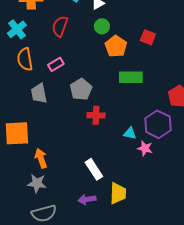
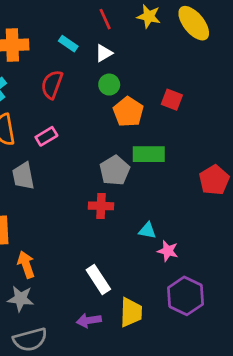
gray pentagon: (81, 89) -> (115, 170), moved
purple hexagon: (158, 124) -> (186, 296), moved

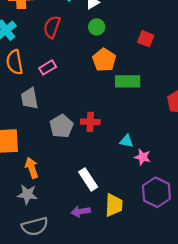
orange pentagon: (128, 112) -> (104, 60), moved
gray pentagon: (115, 170) -> (61, 126), moved

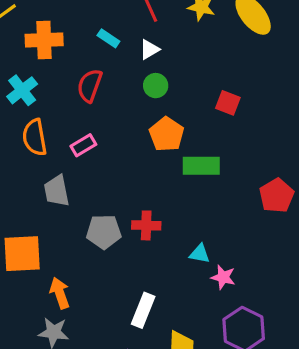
gray pentagon: (61, 126) -> (104, 232), turned 30
white rectangle: (88, 179) -> (143, 310), turned 55

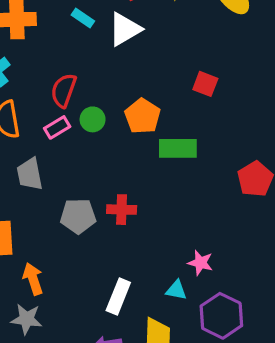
white triangle: (149, 49) -> (125, 29), size x1.6
red semicircle: (90, 86) -> (64, 90), moved
green circle: (156, 86) -> (93, 119), moved
cyan triangle: (200, 254) -> (176, 290), moved

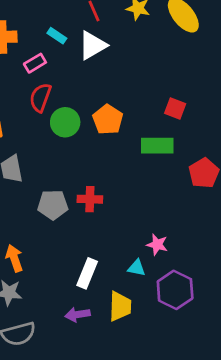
red square: (205, 84) -> (175, 109), moved
green circle: (93, 119) -> (65, 122), size x1.4
pink rectangle: (57, 127) -> (35, 63), moved
green rectangle: (178, 148) -> (157, 146), moved

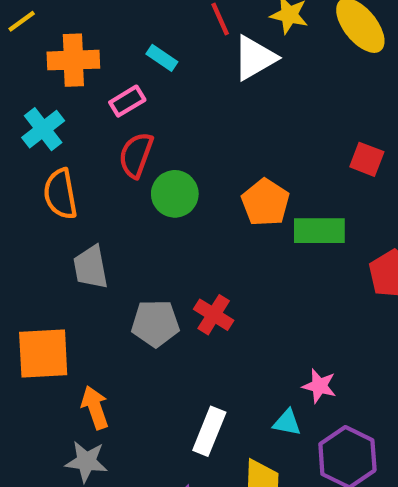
white triangle: (93, 45) -> (255, 58), moved
red square: (175, 109) -> (367, 159), moved
orange pentagon: (108, 120) -> (265, 203), moved
red cross: (90, 199) -> (214, 315), turned 30

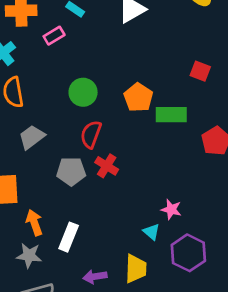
red semicircle: (136, 155) -> (91, 134), moved
gray trapezoid: (91, 267) -> (32, 137), turned 64
cyan triangle: (287, 423) -> (151, 232), turned 30
white rectangle: (209, 431) -> (69, 237), moved

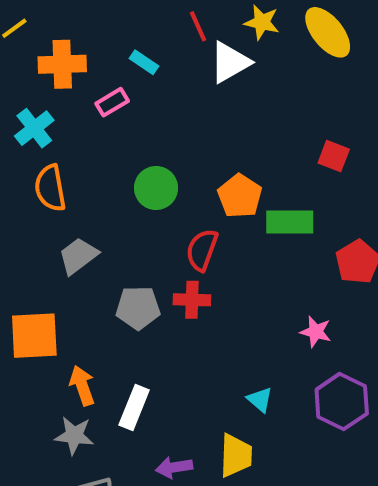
red semicircle: (91, 134) -> (202, 250), moved
red cross: (107, 166) -> (192, 300), turned -30
pink star: (171, 209) -> (316, 332), moved
purple hexagon: (188, 253) -> (342, 402), moved

